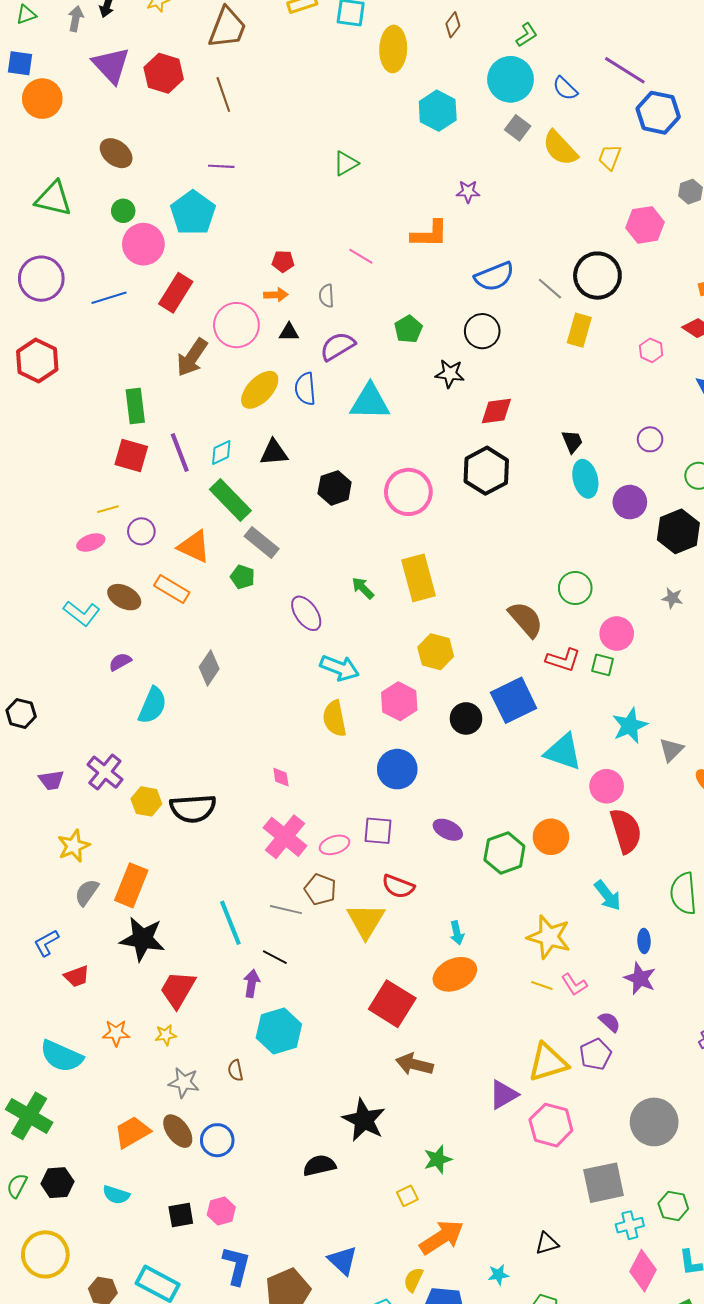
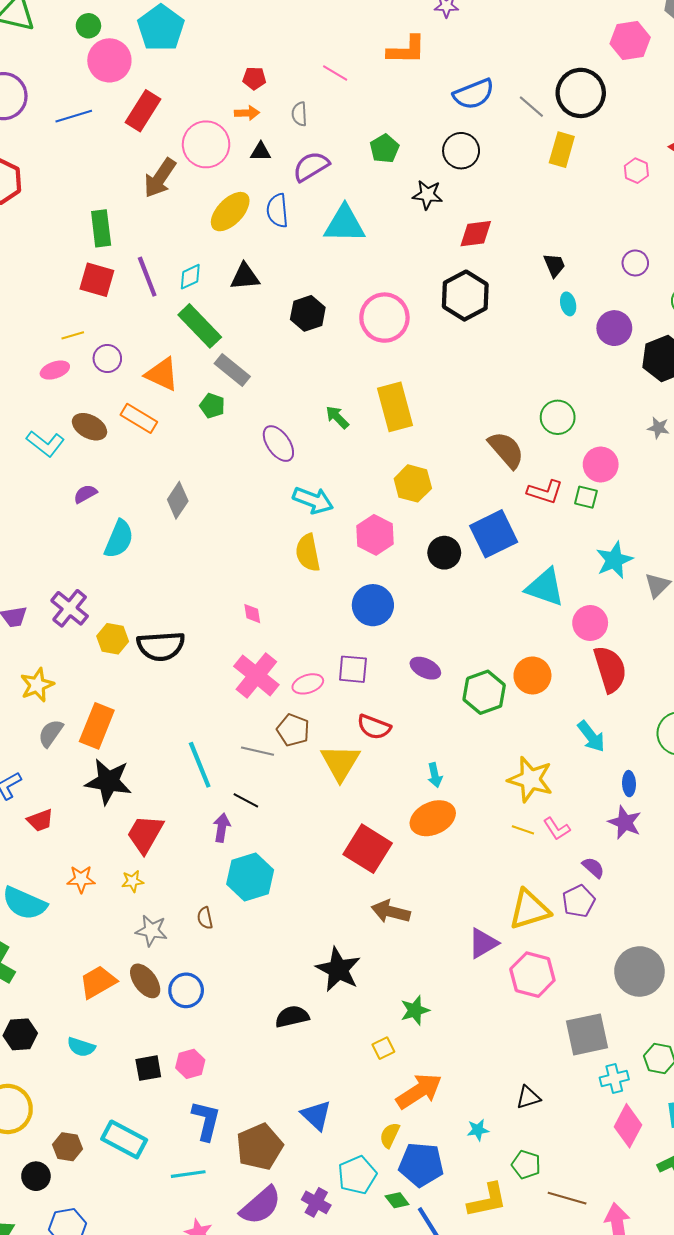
cyan ellipse: (585, 479) -> (568, 304), size x0.6

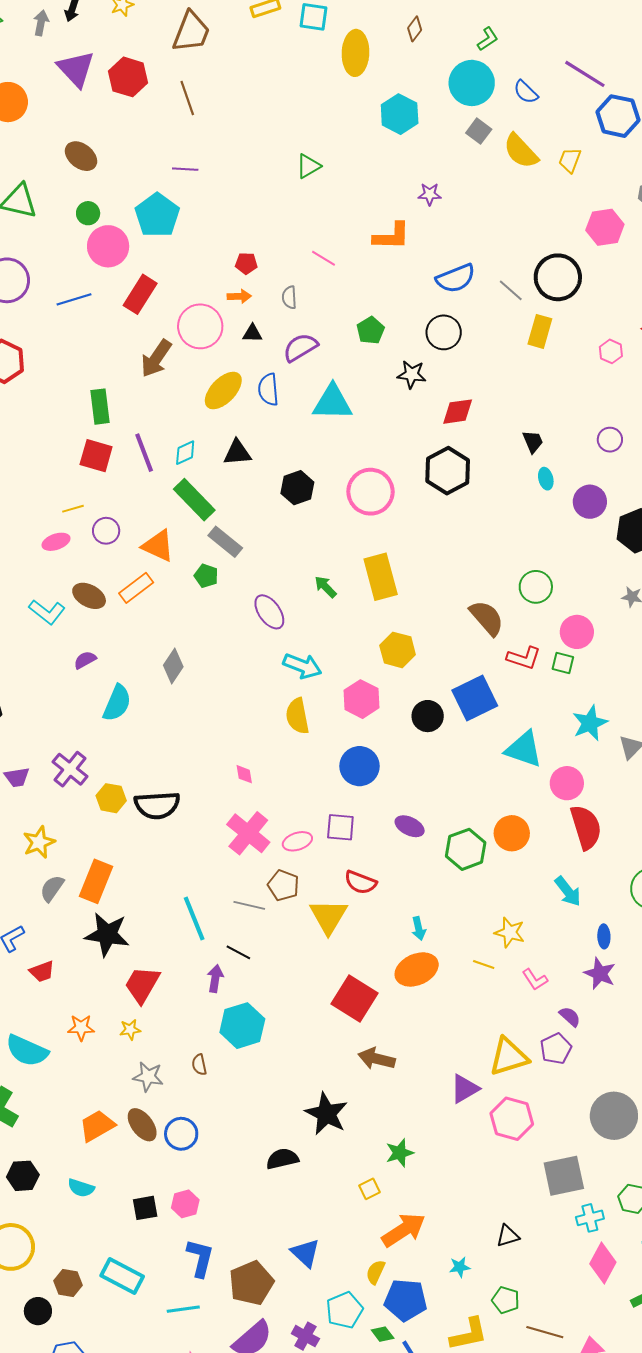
orange rectangle: (139, 418) -> (136, 588), turned -68
yellow star: (530, 779) -> (510, 932), size x0.7
yellow line: (523, 830) -> (484, 964), moved

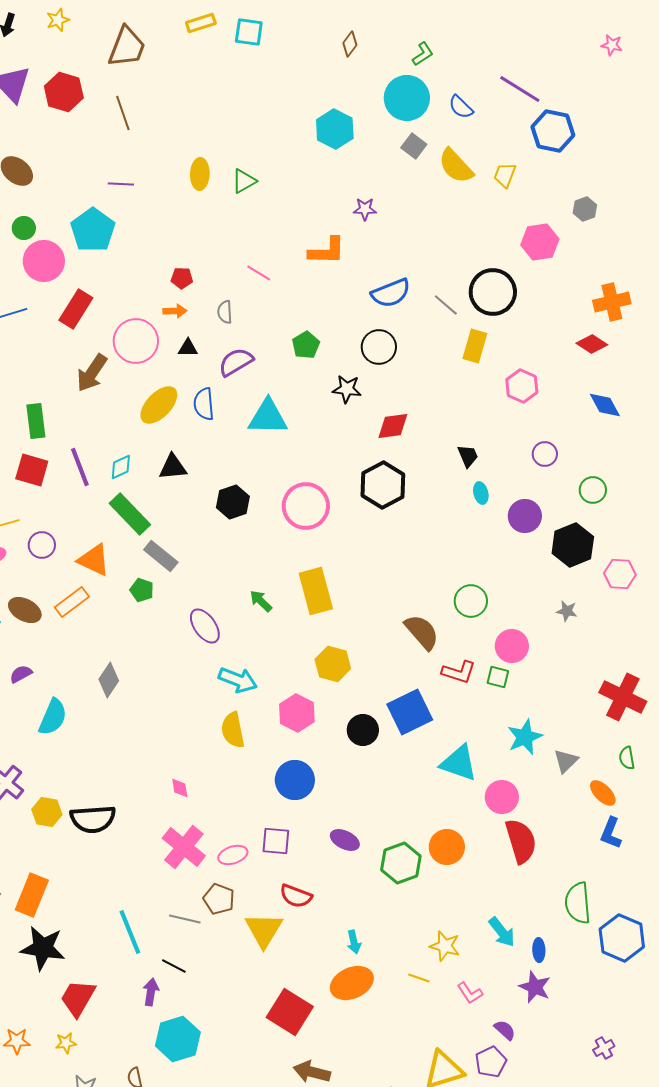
yellow ellipse: (355, 53) -> (200, 174), moved, size x0.7
pink hexagon: (611, 351) -> (522, 386), moved, size x1.4
cyan arrow: (568, 891) -> (502, 932), moved

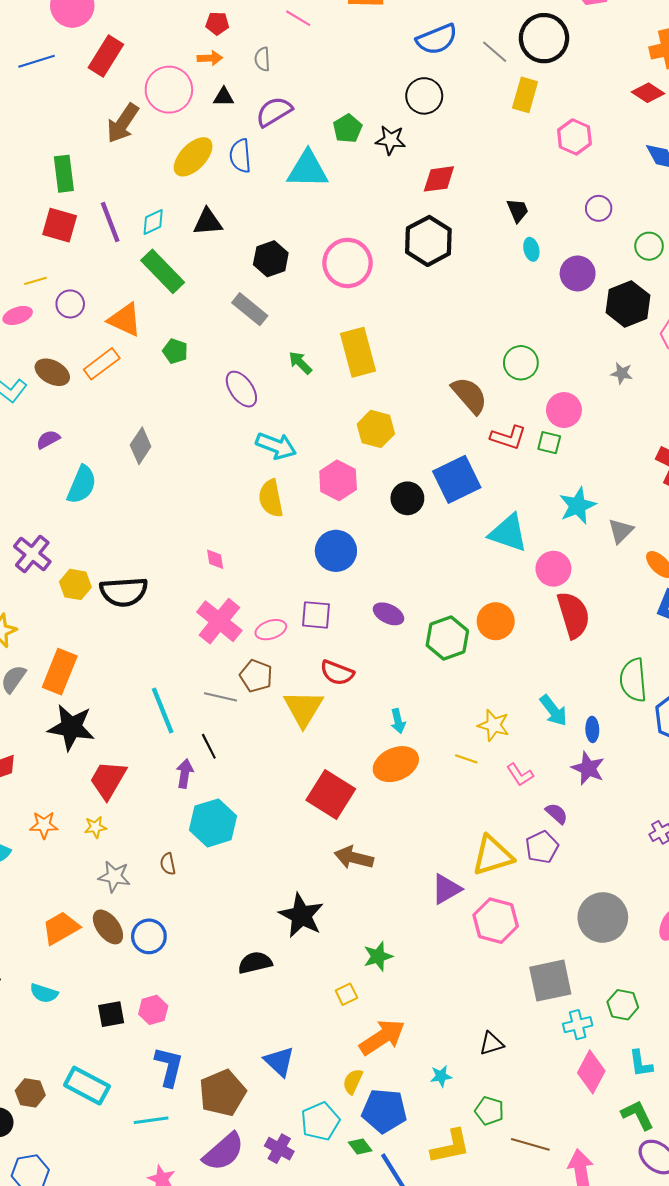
green pentagon: (306, 345) -> (348, 128), moved
gray rectangle: (161, 556) -> (250, 309), moved
black line: (174, 966) -> (209, 746), turned 35

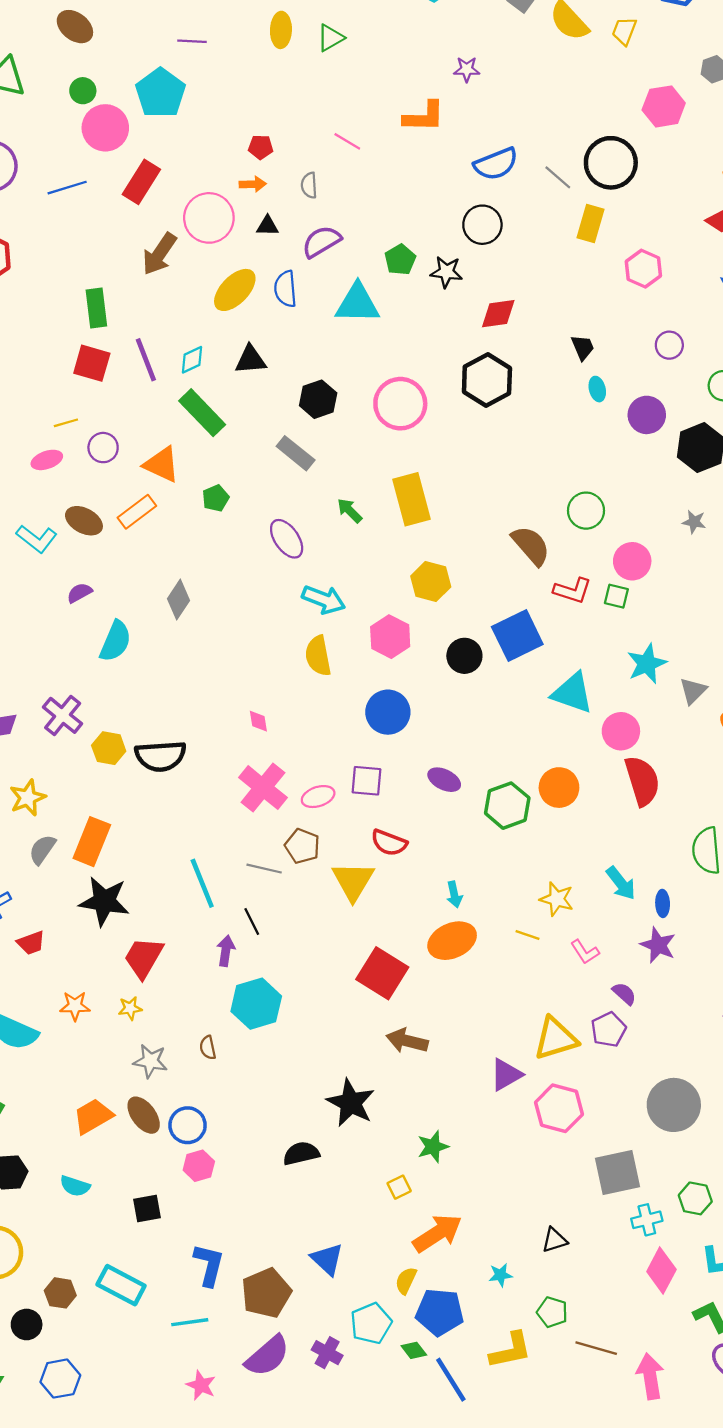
green pentagon: (175, 351) -> (216, 498), turned 30
pink hexagon: (153, 1010) -> (199, 1166), moved

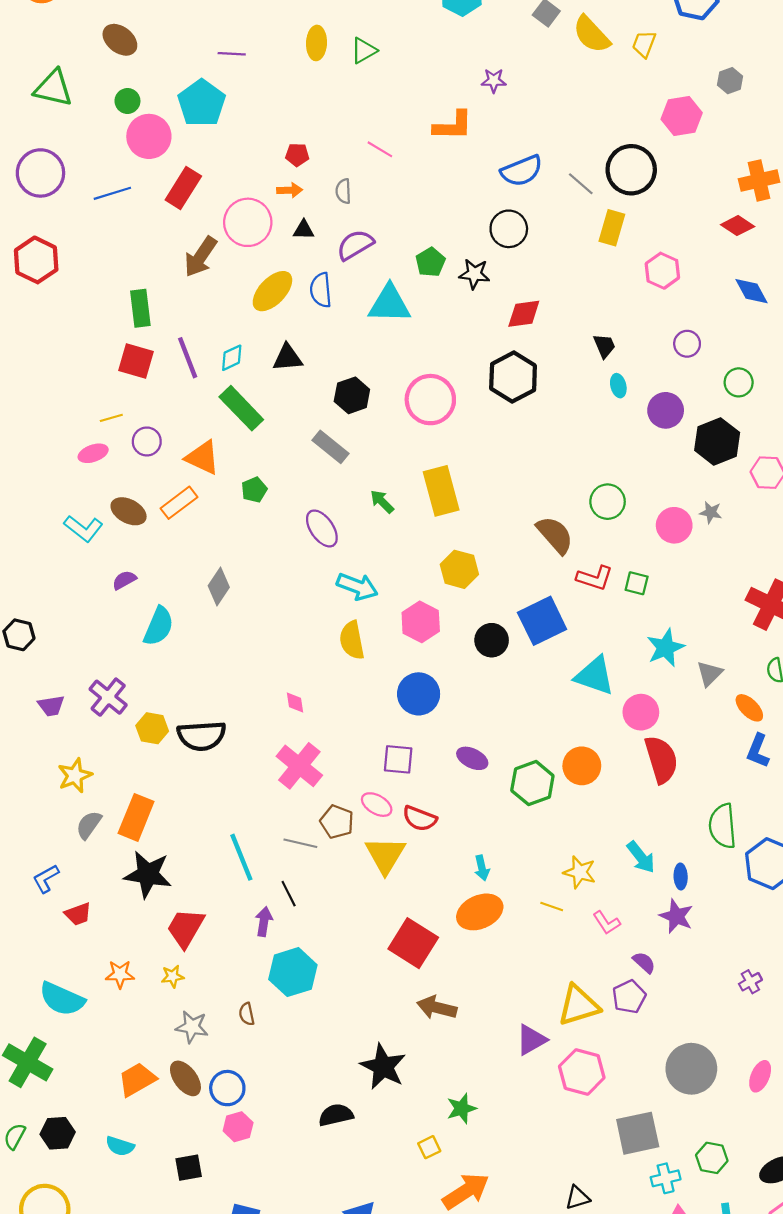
pink circle: (632, 561) -> (674, 525), moved
pink ellipse: (318, 797) -> (377, 805), moved, turned 48

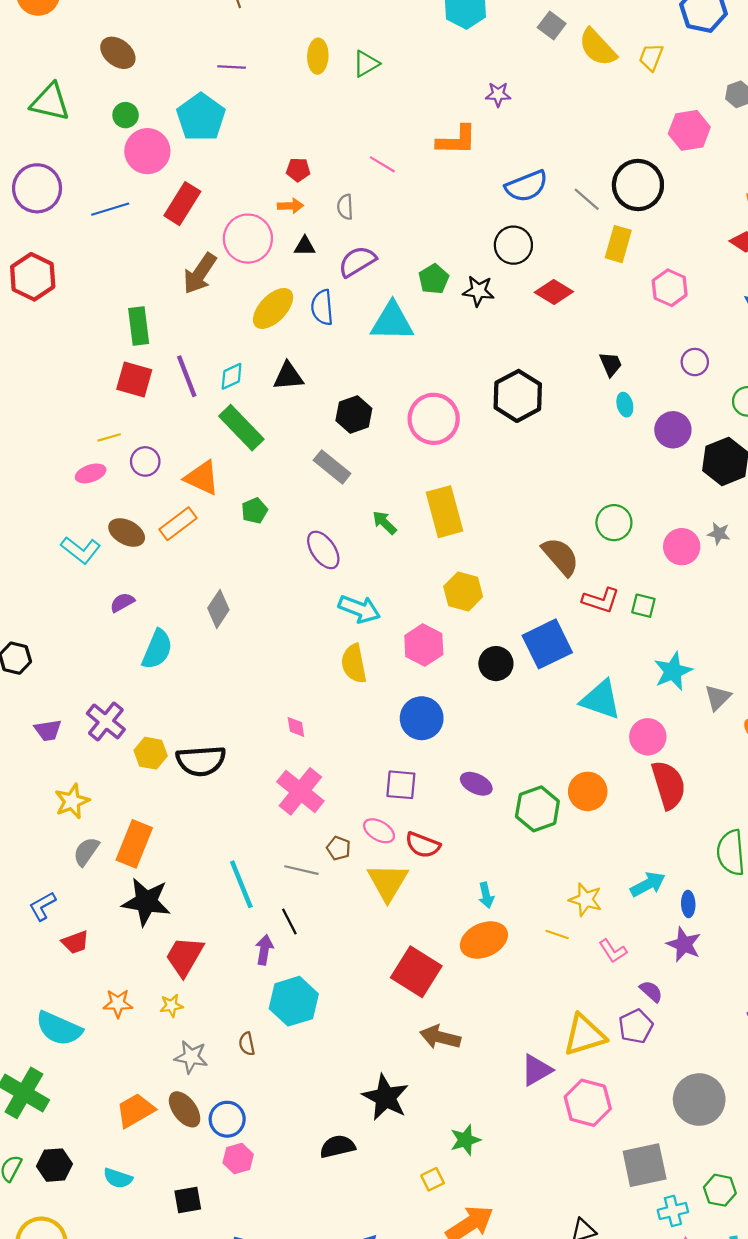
red diamond: (524, 314) -> (554, 292), moved, turned 39
brown pentagon: (337, 822) -> (339, 848), size x0.7
cyan arrow: (641, 857) -> (648, 884), turned -80

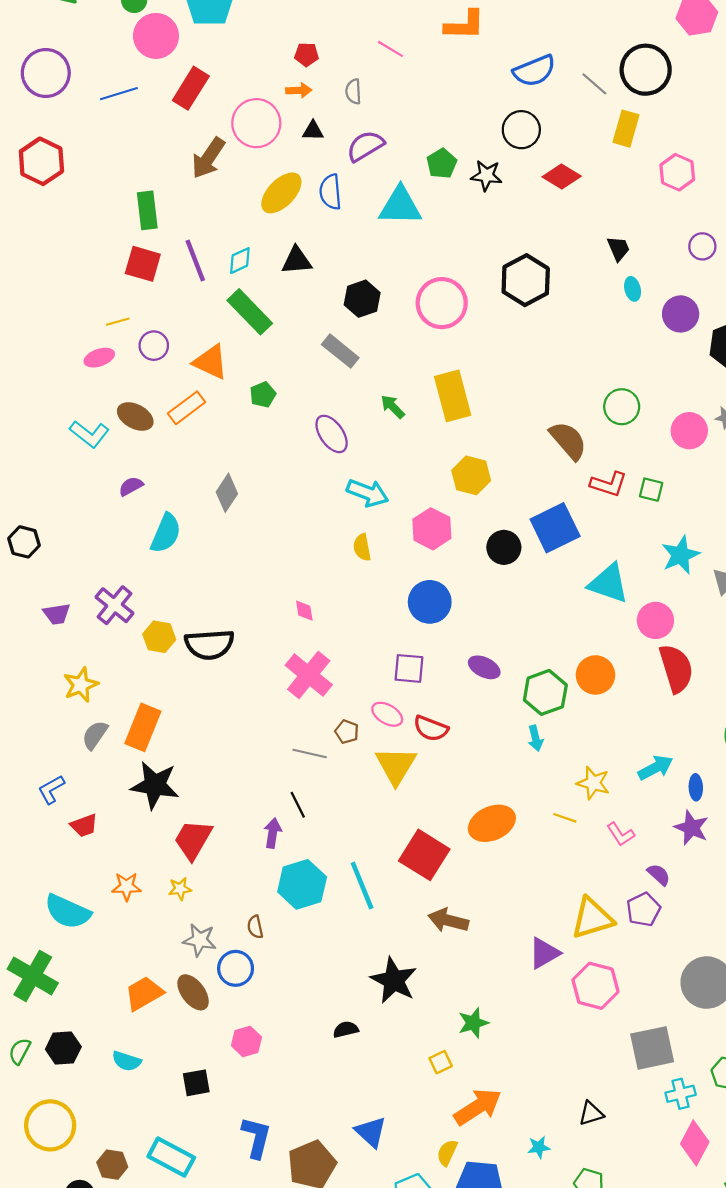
yellow semicircle: (354, 664) -> (362, 547), size x0.7
cyan line: (241, 884) -> (362, 885), moved
cyan arrow: (486, 895) -> (535, 738), moved
blue circle: (227, 1119) -> (236, 968), moved
black semicircle: (337, 1147) -> (346, 1029), size x0.7

